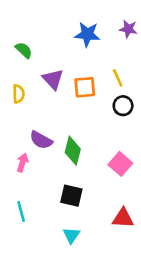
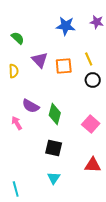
pink arrow: (22, 163) -> (17, 123), turned -48
cyan line: (21, 212) -> (16, 189), moved

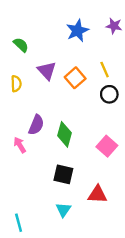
blue star: (66, 26) -> (77, 31), turned -30
orange square: (64, 66) -> (75, 78), turned -36
purple semicircle: (31, 106) -> (36, 125), turned -96
red triangle: (93, 165) -> (97, 194), moved

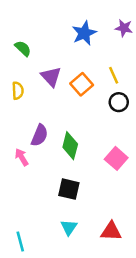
red triangle: (97, 194) -> (111, 231), moved

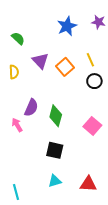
cyan triangle: (69, 227) -> (55, 181), turned 40

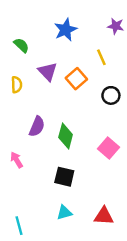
blue star: (67, 26) -> (66, 30), moved
yellow line: (90, 60) -> (101, 57), moved
pink arrow: (17, 125) -> (17, 160), moved

